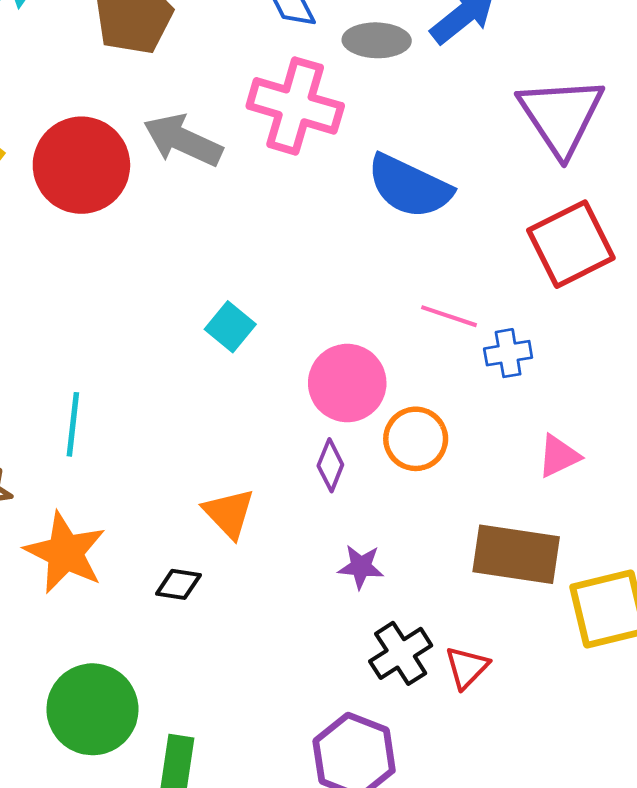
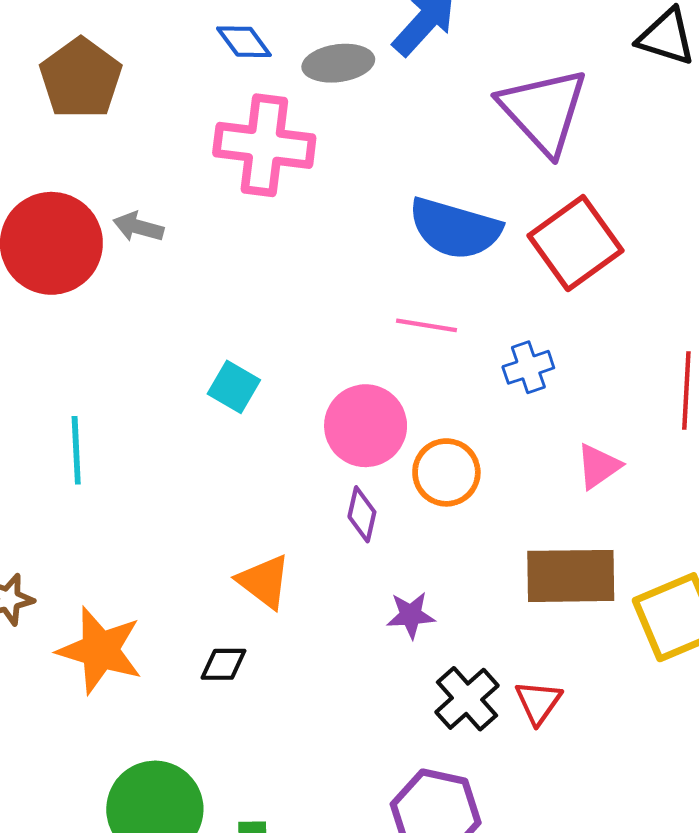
gray arrow: (183, 140) -> (138, 227), moved, size x0.6
blue semicircle: (409, 186) -> (455, 229), moved
pink line: (449, 316) -> (427, 325), moved
cyan line: (73, 424) -> (76, 450), moved

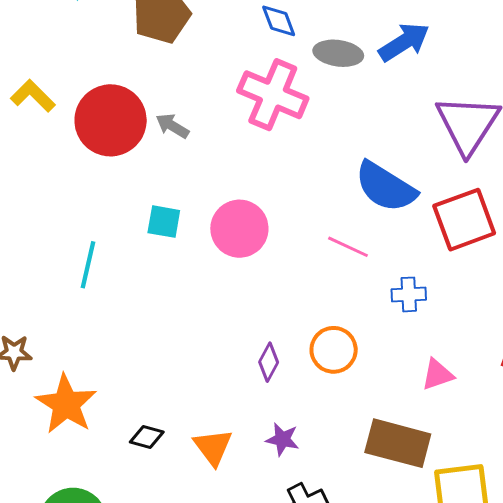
cyan square: (234, 387) -> (164, 222), moved, turned -36
pink circle: (366, 426) -> (239, 229), moved
orange triangle: (264, 581) -> (213, 447), moved

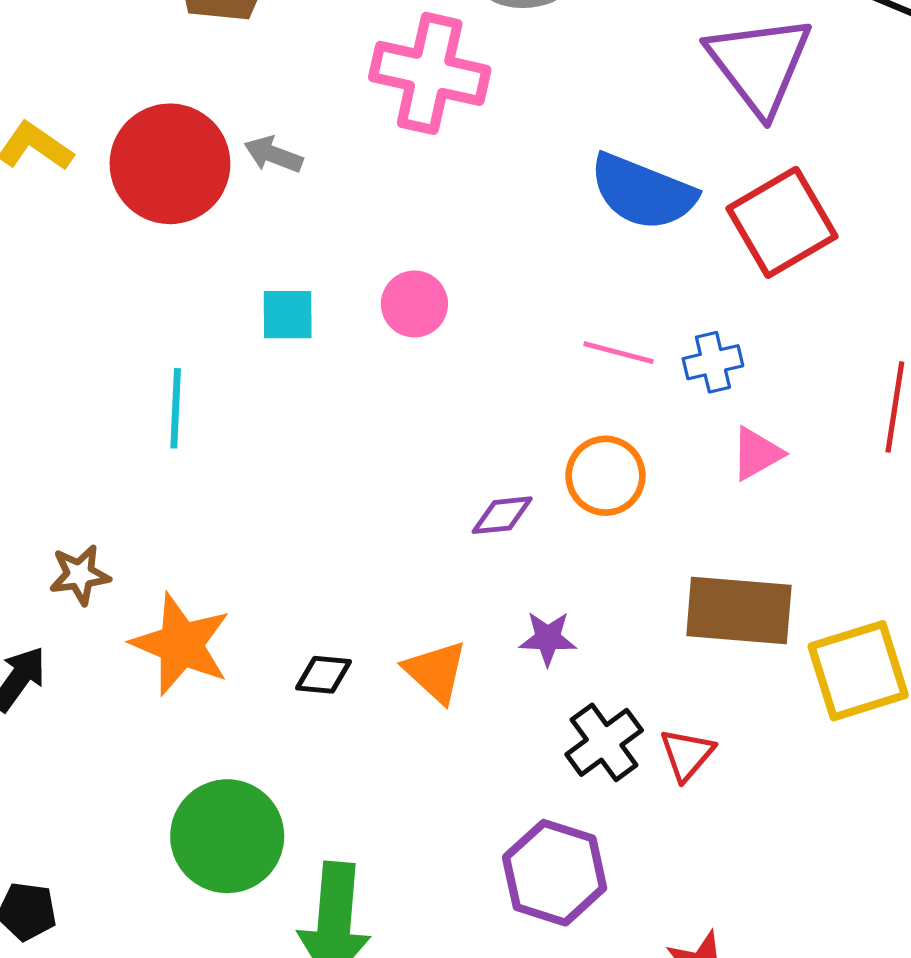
pink circle: (239, 229) -> (414, 304), size x0.7
pink line: (348, 247) -> (618, 353), moved
purple diamond: (269, 362) -> (502, 515), turned 66
pink triangle: (437, 374) -> (757, 454), moved

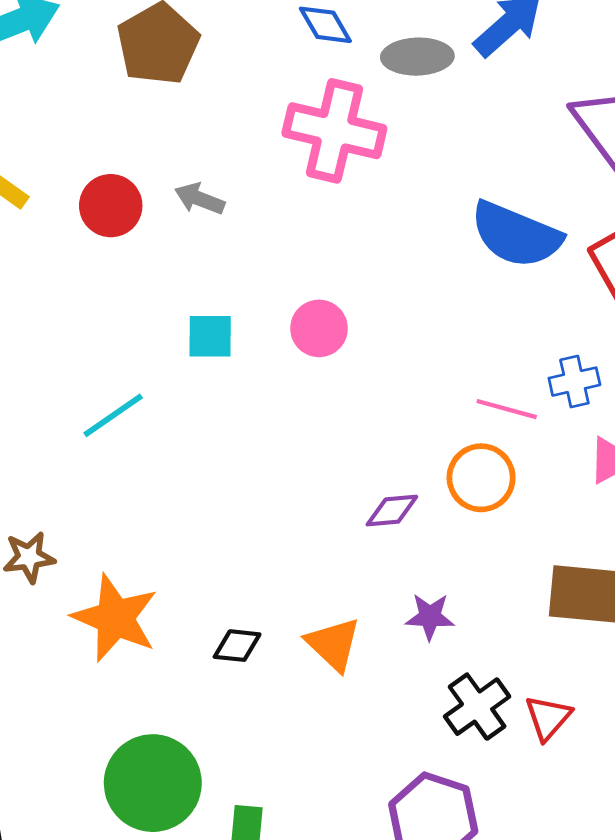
red circle: (170, 164) -> (111, 206), size x0.6
pink line: (618, 353) -> (507, 409), moved
cyan line: (176, 408) -> (113, 415), turned 52

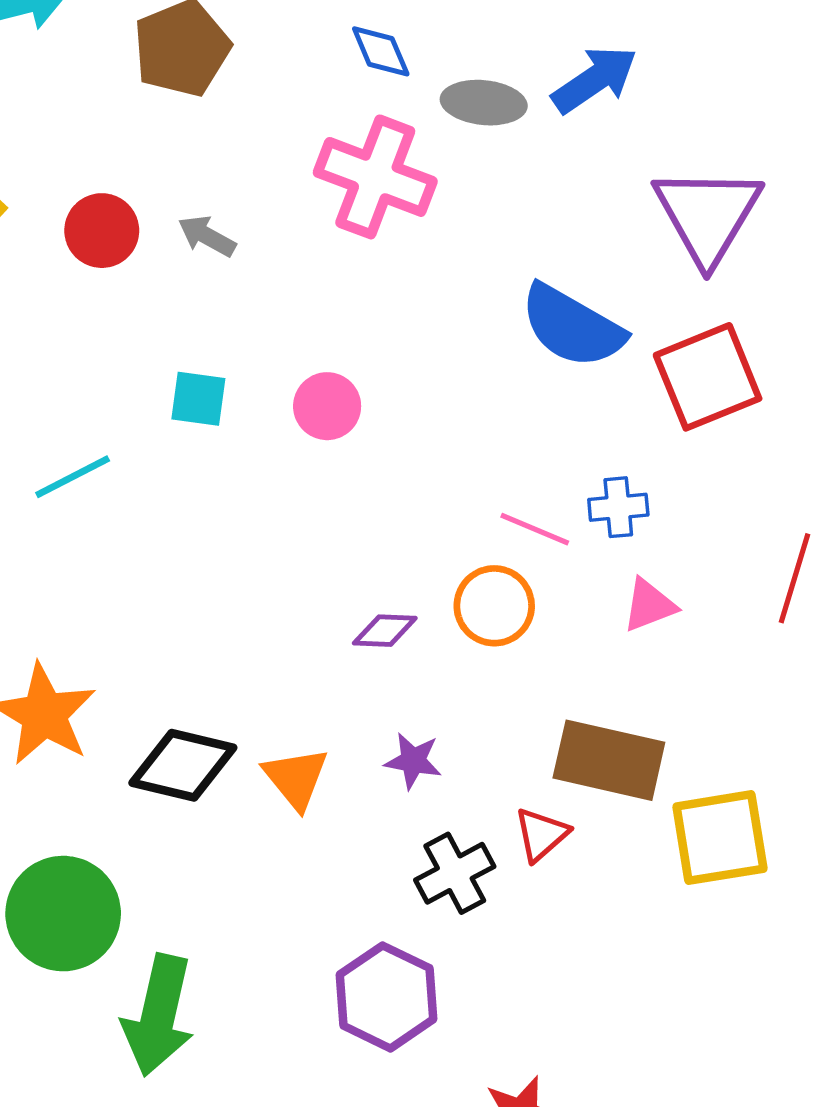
black diamond: (237, 646) -> (183, 765), size x1.8
red triangle: (548, 718) -> (541, 835), moved

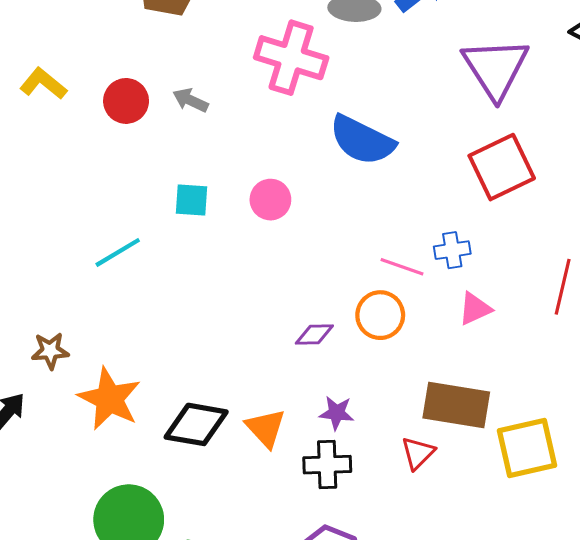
blue semicircle: (572, 326) -> (362, 140), moved
black cross: (455, 873) -> (327, 465), moved, turned 30

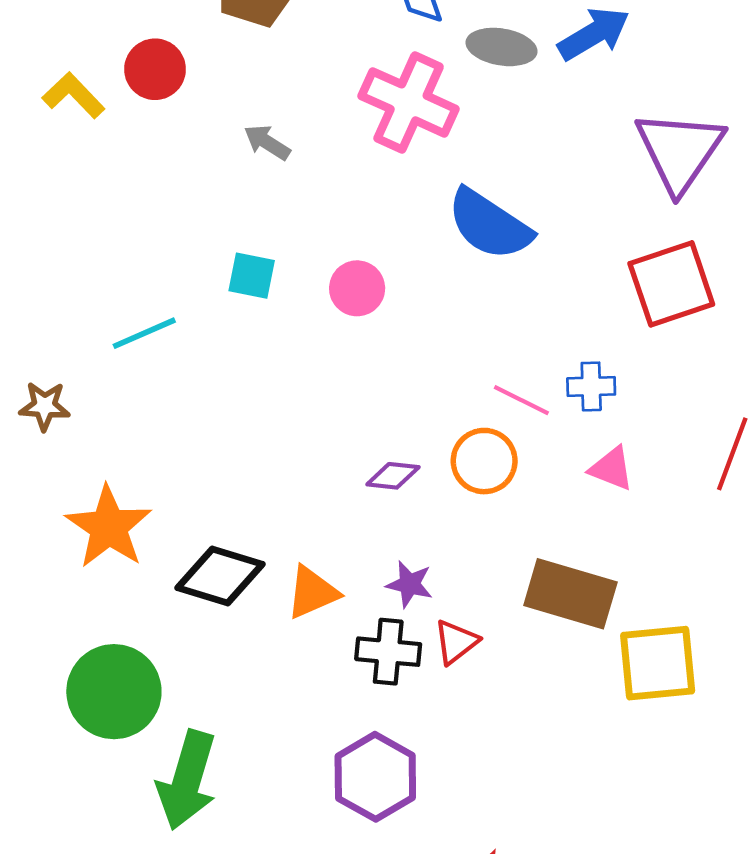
red circle: (126, 101) -> (155, 69), moved
pink triangle: (475, 309) -> (612, 469), turned 39
brown star: (50, 351) -> (45, 406), moved
orange triangle: (266, 428) -> (312, 592), turned 42
red triangle: (418, 453) -> (456, 642), moved

